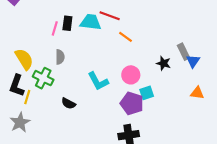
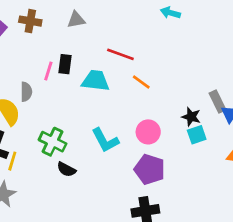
cyan trapezoid: (91, 22) -> (95, 81), moved
gray semicircle: (60, 57) -> (26, 92), moved
green cross: (43, 78) -> (53, 142), moved
cyan square: (147, 93) -> (197, 135), moved

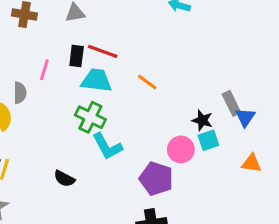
red line: (120, 54) -> (103, 51), moved
black rectangle: (65, 64) -> (77, 56), moved
pink circle: (148, 132) -> (181, 149), moved
green cross: (53, 142) -> (90, 117), moved

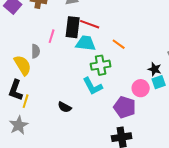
black rectangle: (77, 56) -> (73, 27), size x1.5
green cross: (90, 117) -> (101, 65), moved, turned -36

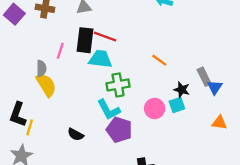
orange line: (119, 44) -> (159, 60), moved
yellow semicircle: (23, 65) -> (46, 85), moved
cyan square: (159, 82) -> (177, 105), moved
pink circle: (141, 88) -> (155, 109), moved
purple pentagon: (125, 107) -> (119, 130), moved

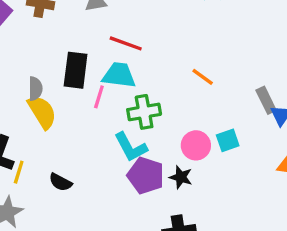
black rectangle: (85, 40) -> (76, 70), moved
pink line: (60, 51) -> (99, 97), moved
black star: (182, 90) -> (181, 177), moved
black semicircle: (76, 134) -> (60, 182), moved

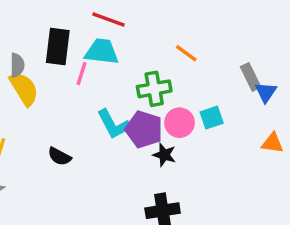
green cross: (144, 112) -> (154, 89), moved
purple pentagon: (146, 175) -> (144, 129), moved
black semicircle: (60, 182) -> (59, 156), moved

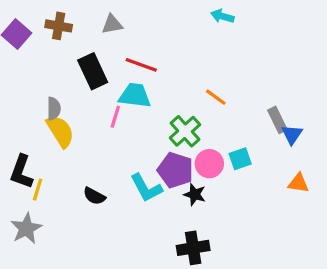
black rectangle: (58, 47) -> (93, 71), moved, turned -32
green cross: (154, 89) -> (185, 131), turned -32
cyan L-shape: (114, 124) -> (146, 188), moved

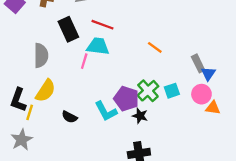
gray semicircle: (54, 109) -> (41, 55), size x1.5
yellow semicircle: (60, 131) -> (46, 91), moved, turned 65
green cross: (185, 131) -> (148, 91), moved
pink circle: (209, 164) -> (201, 94), moved

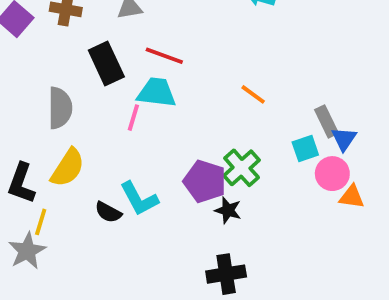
cyan square: (172, 91) -> (305, 148), moved
cyan L-shape: (106, 111) -> (139, 199), moved
yellow line: (30, 112) -> (41, 222), moved

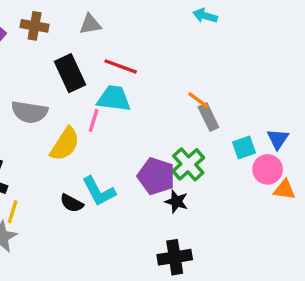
gray semicircle: (60, 108) -> (29, 112), turned 99
gray rectangle: (327, 121) -> (208, 117), moved
yellow semicircle: (68, 168) -> (65, 144), moved

